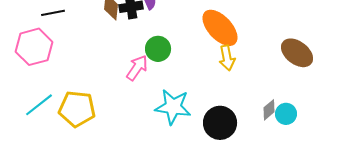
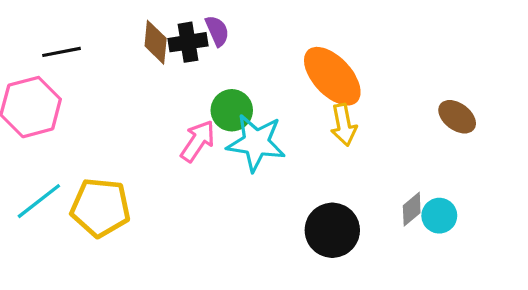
brown ellipse: (297, 53) -> (457, 117), size x0.7
cyan star: (173, 107) -> (256, 143), moved

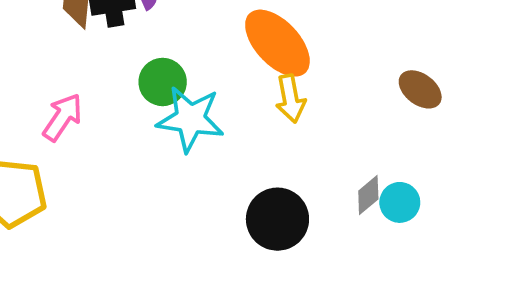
pink arrow: (198, 141) -> (63, 117), moved

